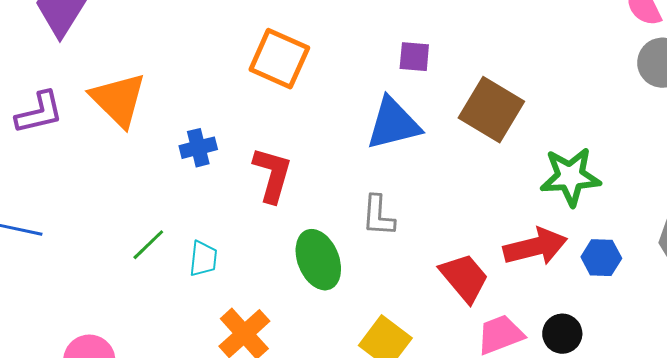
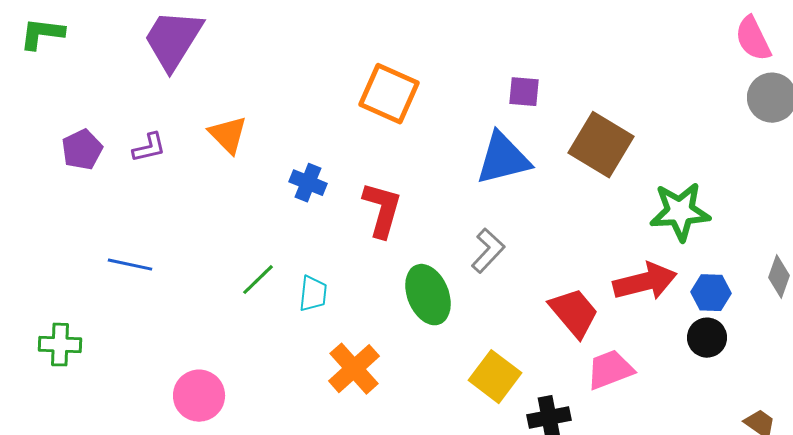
orange triangle: (118, 100) -> (228, 135), size x0.7
purple L-shape: (39, 113) -> (149, 148), size x0.7
blue cross: (198, 148) -> (308, 183), turned 36
gray L-shape: (378, 216) -> (488, 251), turned -141
black circle: (562, 334) -> (707, 338), moved

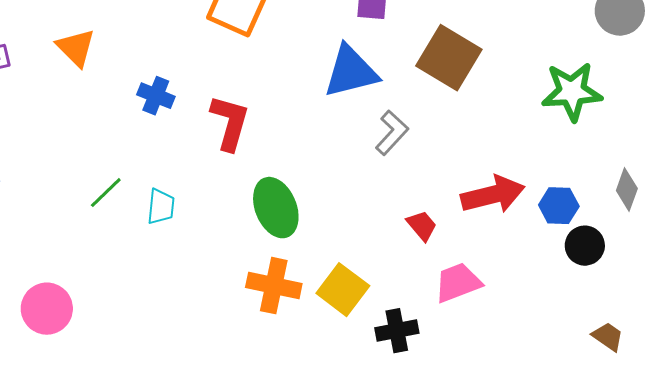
green star: (680, 212) -> (572, 92), moved
gray L-shape: (488, 251) -> (392, 133), moved
red trapezoid: (574, 313) -> (422, 226), size x0.6
black circle: (707, 338) -> (585, 246), moved
orange cross: (354, 369) -> (274, 286), moved, turned -36

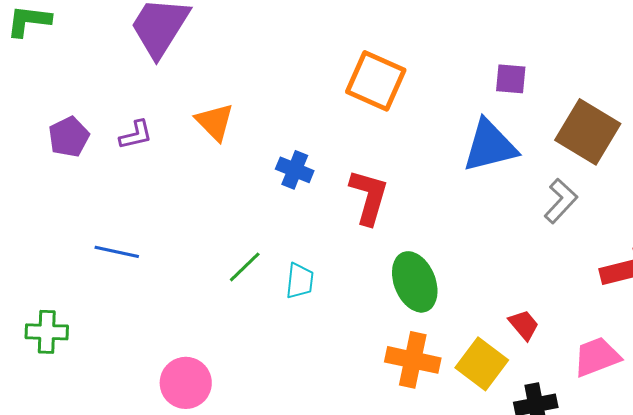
gray L-shape: (392, 133) -> (561, 201), moved
red trapezoid: (422, 226) -> (524, 325), moved

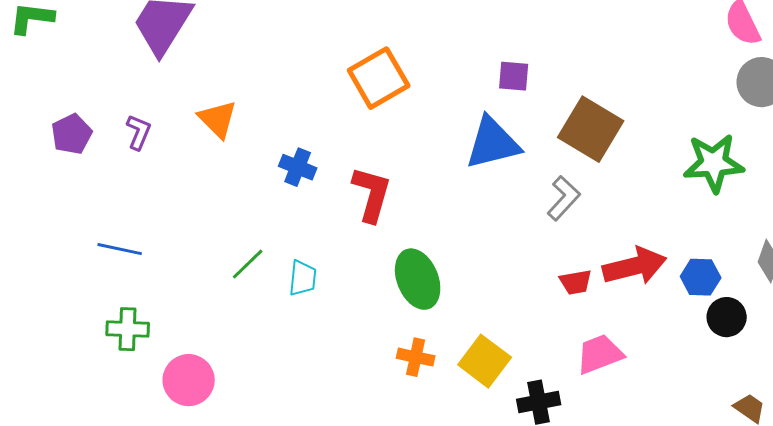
orange square: (376, 81) -> (379, 78), turned 36
purple L-shape: (136, 135) -> (139, 132), turned -54
red trapezoid: (524, 325) -> (576, 282), moved, turned 120
green cross: (47, 332) -> (128, 329), moved
orange cross: (413, 360) -> (416, 357), size x0.7

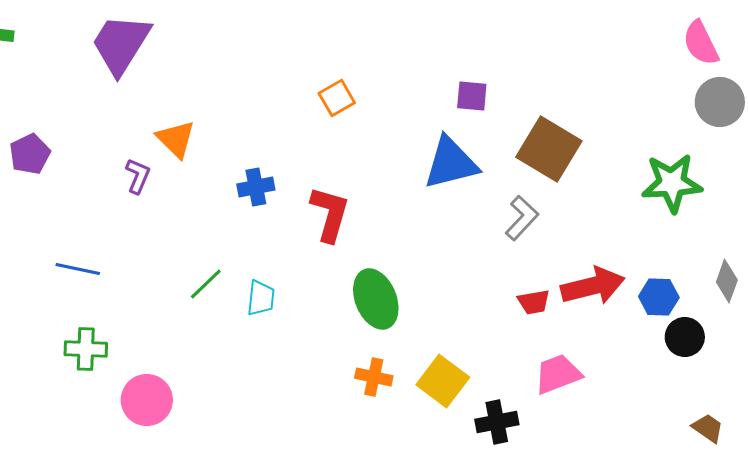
orange square: (379, 78) -> (337, 98), size x0.6
purple L-shape: (139, 132) -> (138, 176), moved
blue cross: (298, 167) -> (256, 187), turned -33

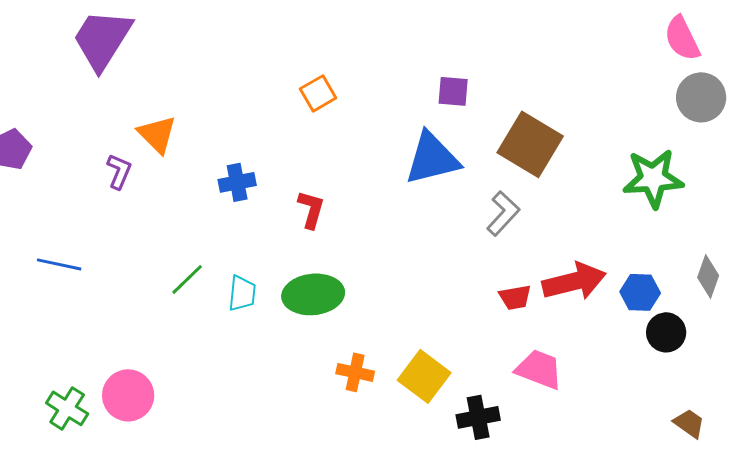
red L-shape: (330, 214) -> (311, 209), size x0.7
green ellipse: (376, 299) -> (313, 294), moved, turned -74
green cross: (86, 349) -> (67, 408), moved, turned 30
pink trapezoid: (558, 374) -> (539, 369), turned 42

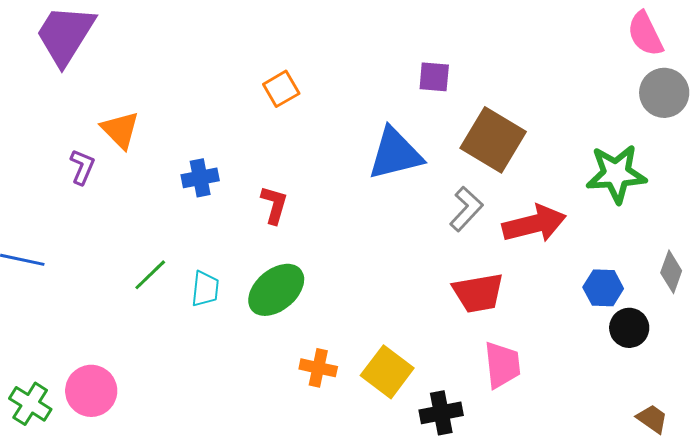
purple square: (453, 91) -> (434, 77), moved
red arrow: (574, 281) -> (534, 224), moved
green ellipse: (313, 294) -> (276, 290), turned -34
red trapezoid: (515, 297) -> (478, 293), size x1.6
pink trapezoid: (539, 369) -> (502, 365), turned 63

